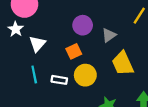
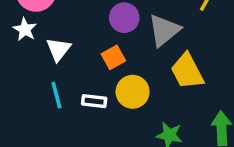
gray triangle: (109, 35) -> (164, 30), size x1.5

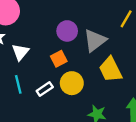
white rectangle: (94, 101) -> (45, 89), turned -42

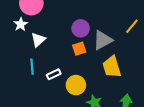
orange square: (59, 59) -> (79, 49), moved
yellow circle: (72, 83) -> (76, 85), moved

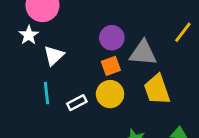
gray triangle: (103, 40) -> (143, 53), turned 35
yellow circle: (76, 85) -> (110, 94), moved

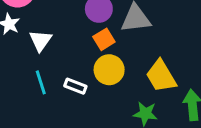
yellow trapezoid: (157, 89) -> (161, 76), moved
white rectangle: (77, 103) -> (75, 86), turned 60

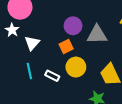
orange square: (104, 39) -> (66, 47), moved

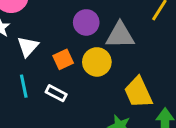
orange square: (66, 47) -> (63, 59), moved
yellow circle: (76, 67) -> (97, 62), moved

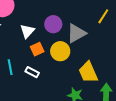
gray triangle: (120, 35) -> (76, 33), turned -30
white triangle: (28, 47) -> (27, 31), moved

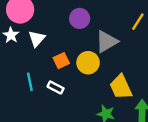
purple circle: (53, 24) -> (80, 18), moved
white triangle: (27, 31) -> (37, 39), moved

